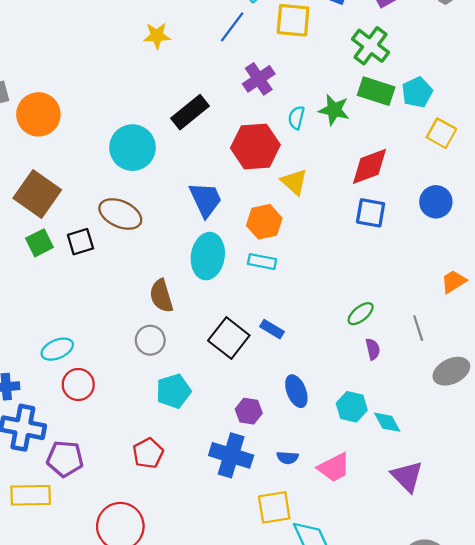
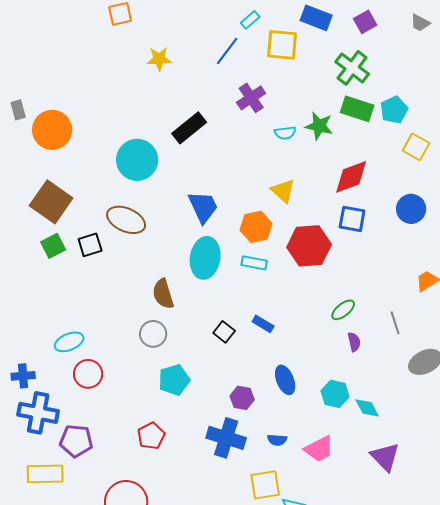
cyan semicircle: (296, 118) -> (285, 133), turned -110
red hexagon: (255, 146) -> (309, 246), moved
black square: (229, 338) -> (224, 332), size x0.6

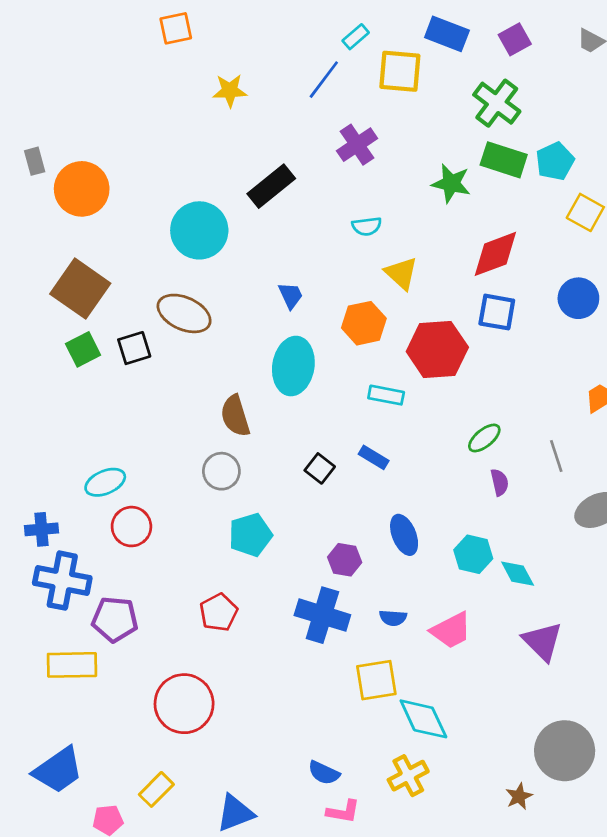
cyan semicircle: (285, 133) -> (367, 226), moved
blue trapezoid: (203, 207) -> (291, 295), size x0.6
cyan rectangle: (254, 263) -> (386, 395), moved

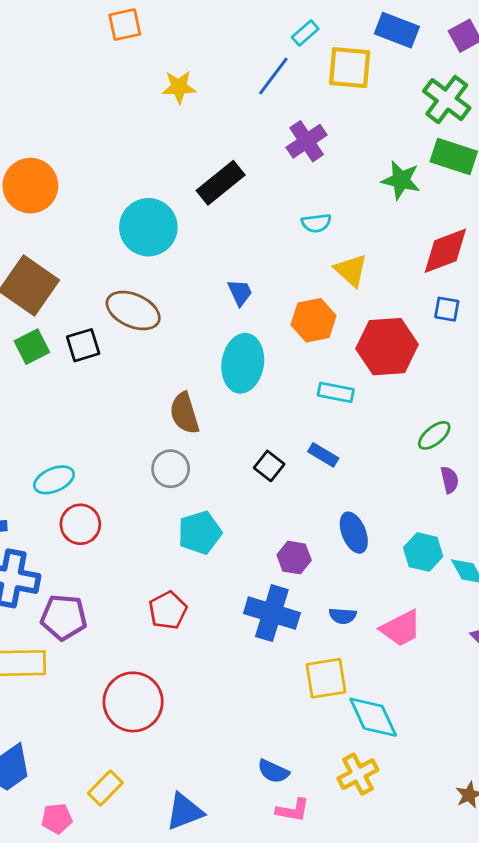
blue square: (497, 312) -> (447, 309), size x0.7

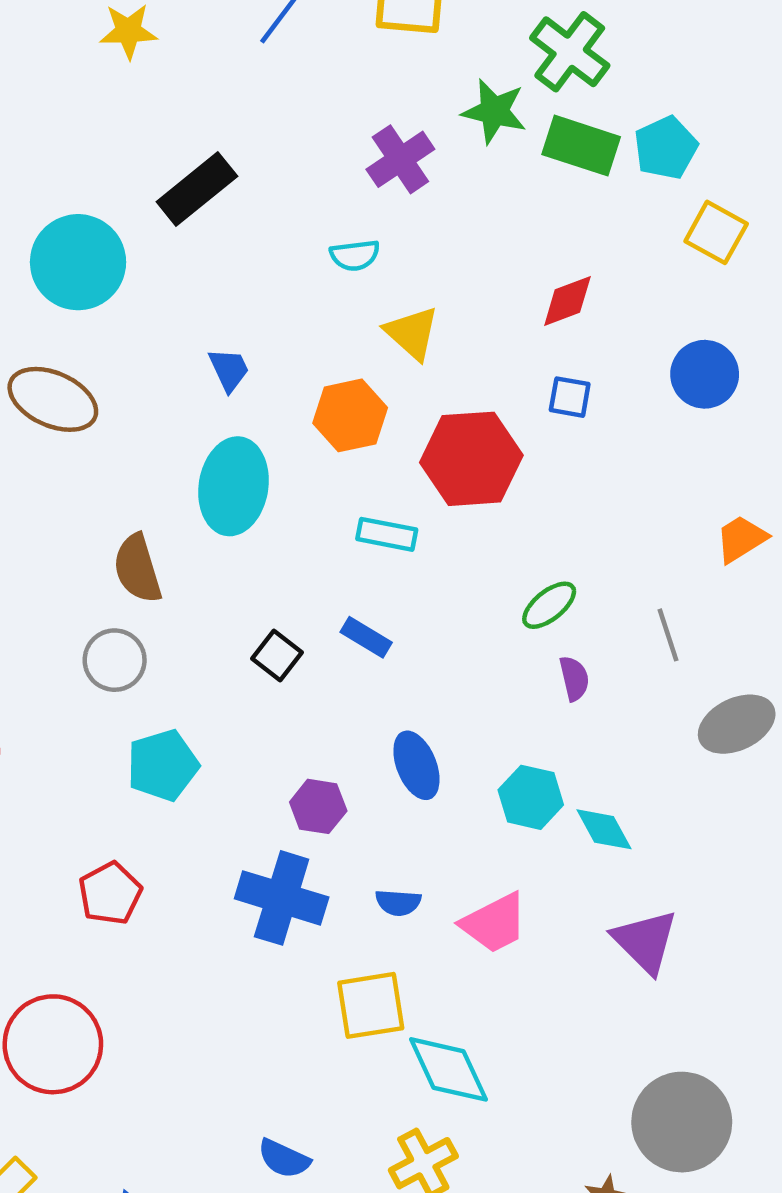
purple cross: (307, 141) -> (400, 159), moved
green star: (401, 180) -> (494, 111), moved
red diamond: (445, 251) -> (567, 301), size x0.7

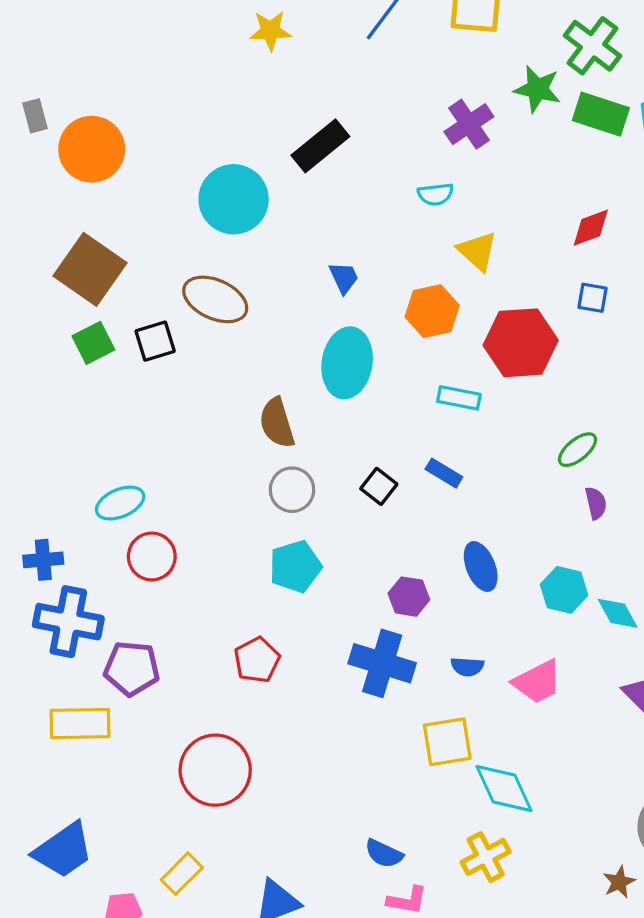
gray circle: (115, 660) -> (292, 490), moved

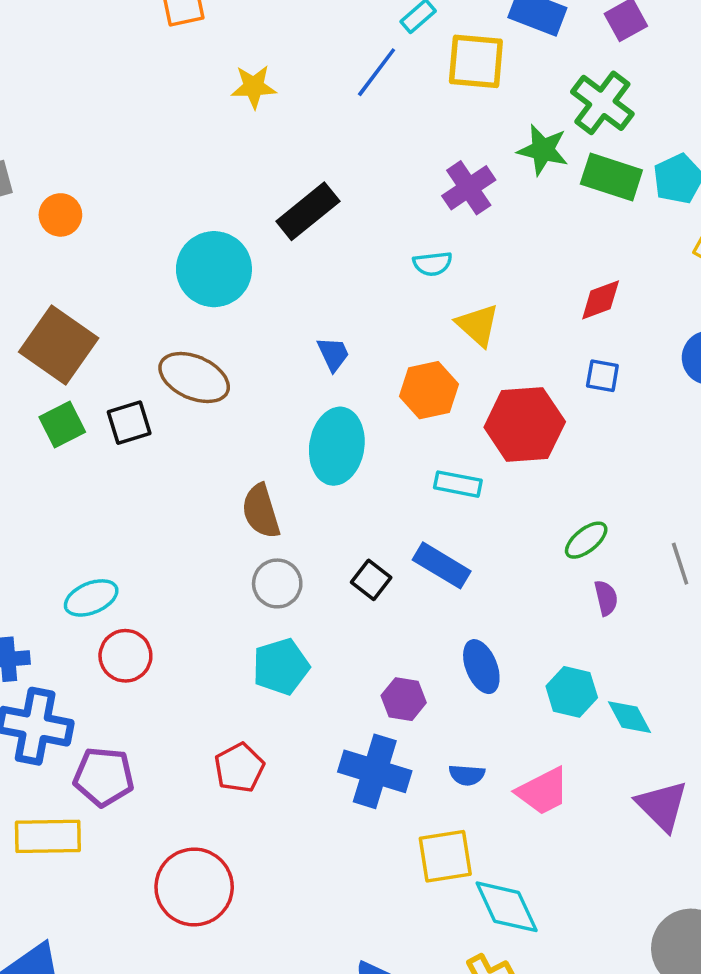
orange circle: (92, 149) -> (60, 215), size x0.6
blue rectangle: (444, 473) -> (442, 565), size x1.4

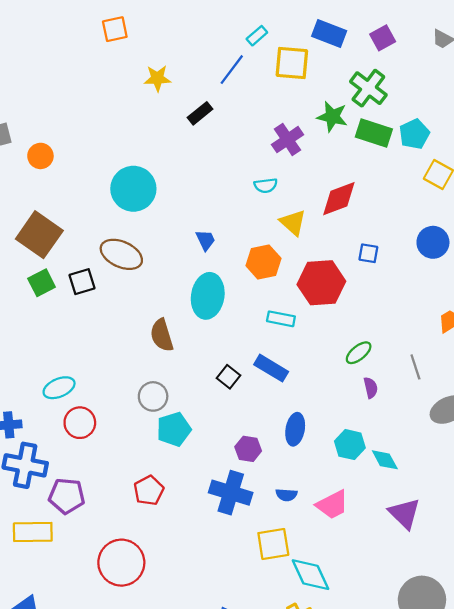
black rectangle: (308, 211) -> (200, 113), moved, size x0.7
red diamond: (601, 300) -> (339, 199), moved, size x1.4
gray circle: (277, 583) -> (153, 396), moved
blue ellipse: (481, 667) -> (295, 429), turned 32

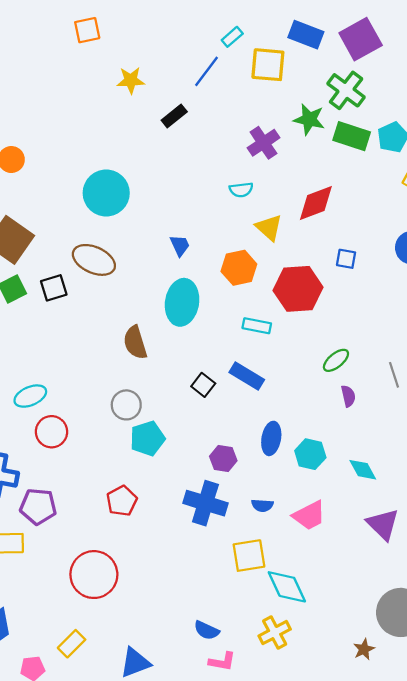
purple square: (383, 38) -> (361, 39), size x1.6
cyan hexagon: (350, 445) -> (310, 454), moved

